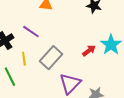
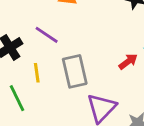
gray rectangle: (51, 58) -> (75, 71), turned -55

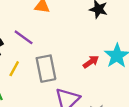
yellow line: (37, 73) -> (14, 69), turned 35

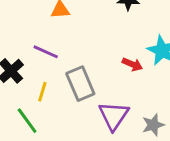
red arrow: (91, 62) -> (132, 64), turned 70

